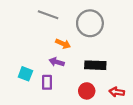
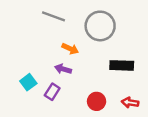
black rectangle: (95, 65) -> (122, 65), moved
cyan square: (25, 74) -> (28, 82), turned 32
purple rectangle: (47, 82) -> (52, 92), turned 32

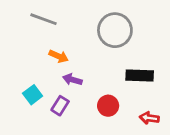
gray line: (53, 16) -> (44, 19), moved
orange arrow: (70, 49) -> (59, 56), moved
red circle: (97, 101) -> (108, 106), moved

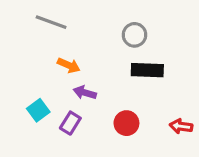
gray circle: (115, 30) -> (134, 35), size x0.6
black rectangle: (140, 75) -> (147, 70), moved
red arrow: (149, 118) -> (181, 126), moved

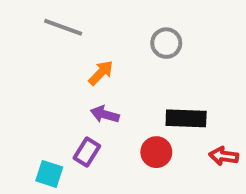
orange arrow: (69, 65) -> (101, 73), moved, turned -70
black rectangle: (147, 70) -> (186, 118), moved
cyan square: (38, 110) -> (49, 174), moved, turned -35

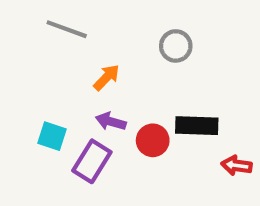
purple rectangle: (87, 152) -> (92, 161), size x1.4
red circle: (156, 152) -> (153, 140), moved
cyan square: (49, 174) -> (52, 136), moved

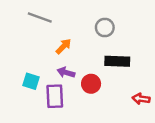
black rectangle: (197, 126) -> (117, 61), moved
purple rectangle: (92, 161) -> (55, 96), turned -35

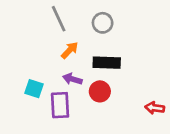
gray line: (40, 18) -> (59, 19), moved, turned 45
gray circle: (105, 28) -> (103, 23), moved
black rectangle: (117, 61) -> (107, 63), moved

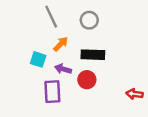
cyan square: (34, 89) -> (38, 59), moved

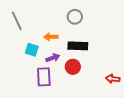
gray line: (51, 17) -> (17, 21), moved
orange arrow: (61, 44) -> (51, 37), turned -136
purple arrow: (63, 69) -> (53, 58), turned 144

